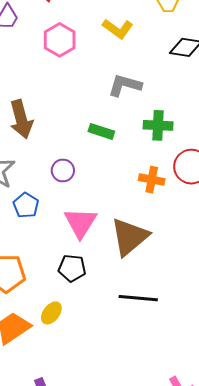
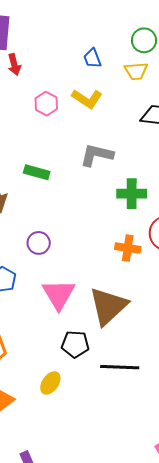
pink hexagon: (60, 40) -> (46, 104), moved, size x0.7
green rectangle: (101, 131) -> (37, 172), moved
black pentagon: (72, 268) -> (75, 344), moved
yellow ellipse: (51, 313) -> (50, 383), moved

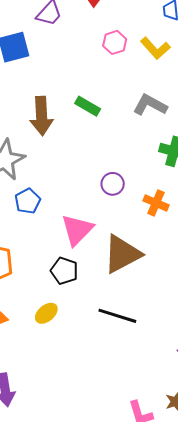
purple circle: (39, 243) -> (113, 184), moved
black pentagon: (75, 344) -> (64, 271), moved

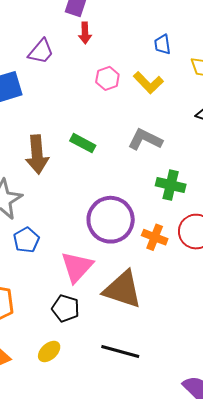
purple circle: (113, 184) -> (111, 220), size x2.0
brown triangle: (122, 254) -> (123, 290), turned 48

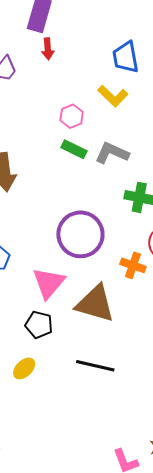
blue trapezoid: (162, 44) -> (126, 57), size x1.6
pink hexagon: (107, 78) -> (72, 116), moved
green rectangle: (83, 143) -> (74, 149), moved
orange cross: (155, 237) -> (133, 265), moved

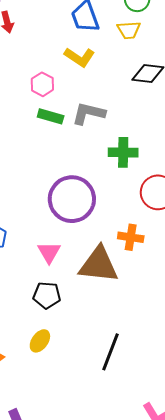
orange cross: (133, 265) -> (131, 237), moved
pink triangle: (49, 283) -> (49, 252), size x0.7
black line: (95, 366) -> (111, 352), moved, turned -72

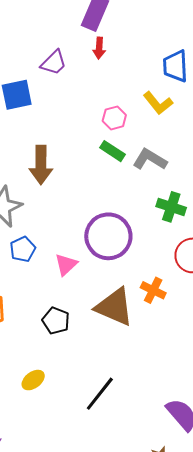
pink triangle: (49, 252) -> (66, 265), moved
yellow ellipse: (40, 341) -> (33, 380), moved

